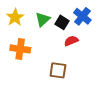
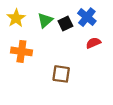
black square: (62, 22) -> (65, 24), turned 32
red semicircle: (71, 41) -> (93, 43), moved

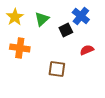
black square: (65, 24) -> (66, 30), moved
red semicircle: (93, 43) -> (87, 50), moved

